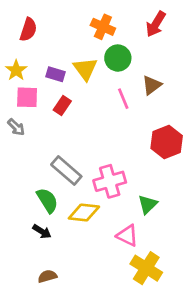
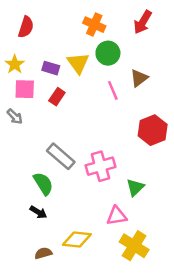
yellow diamond: (84, 213) -> (77, 240), moved
pink triangle: (127, 236) -> (117, 216), turned -35

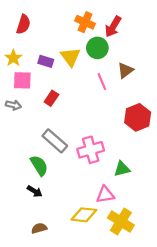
red arrow: (143, 22) -> (113, 27), moved
red rectangle: (57, 97) -> (51, 98), moved
gray arrow: (15, 116) -> (13, 105), turned -32
green triangle: (135, 187) -> (122, 169), turned 30
yellow diamond: (77, 240) -> (84, 215), moved

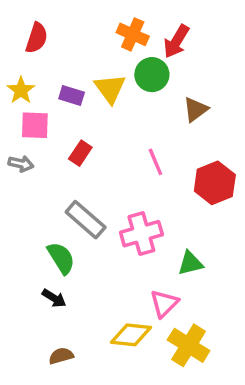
pink line: (102, 82) -> (155, 162), moved
pink triangle: (105, 195) -> (164, 303), turned -36

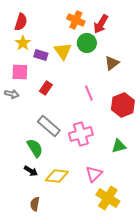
yellow star: (21, 90) -> (23, 43), moved
green triangle: (190, 263) -> (119, 146), moved
yellow diamond: (131, 335) -> (57, 176), moved
brown semicircle: (61, 356) -> (35, 204), turned -64

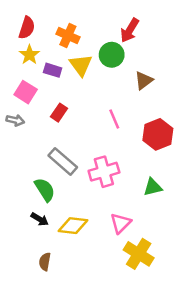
orange cross: (76, 20) -> (68, 35), moved
pink square: (20, 72) -> (26, 92), turned 30

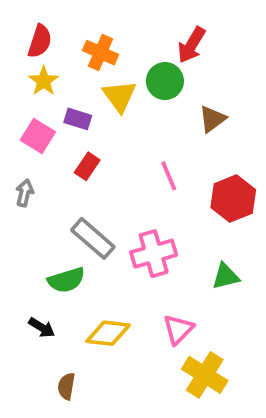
purple rectangle: (53, 70) -> (78, 119), moved
gray arrow: (15, 120) -> (25, 193), moved, turned -90
green semicircle: (45, 190) -> (66, 280), turned 105
black arrow: (40, 219) -> (42, 327), moved

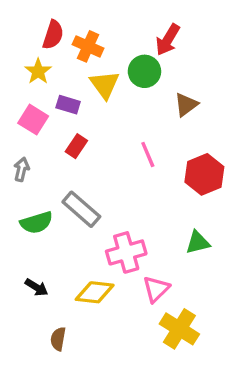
red semicircle: (40, 41) -> (53, 35), moved
pink cross: (154, 254) -> (126, 252), moved
green semicircle: (66, 280) -> (36, 223), moved

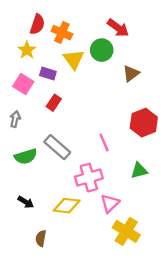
red arrow: (168, 40) -> (118, 28), turned -85
pink line: (148, 154) -> (104, 142), moved

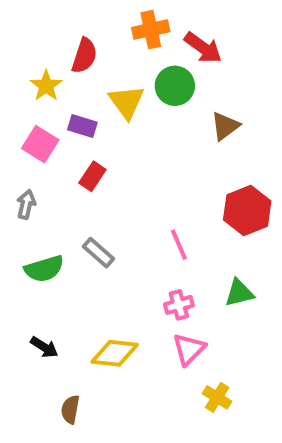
red semicircle: (37, 24) -> (84, 56), moved
orange cross: (62, 33) -> (151, 30), moved, turned -36
gray rectangle: (57, 147) -> (98, 253), size x0.7
pink cross: (89, 178) -> (179, 305), moved, size x0.6
yellow cross: (126, 231) -> (217, 397), size x0.6

